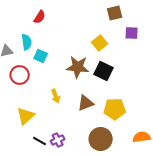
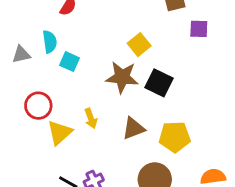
yellow square: (100, 43) -> (139, 45), moved
red circle: (20, 75) -> (38, 106), moved
yellow triangle: (26, 116) -> (60, 133), moved

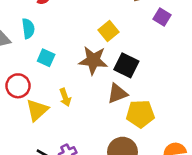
purple square: (199, 29) -> (162, 17), turned 30
cyan square: (70, 62) -> (46, 58), moved
brown triangle: (133, 128) -> (117, 93), moved

